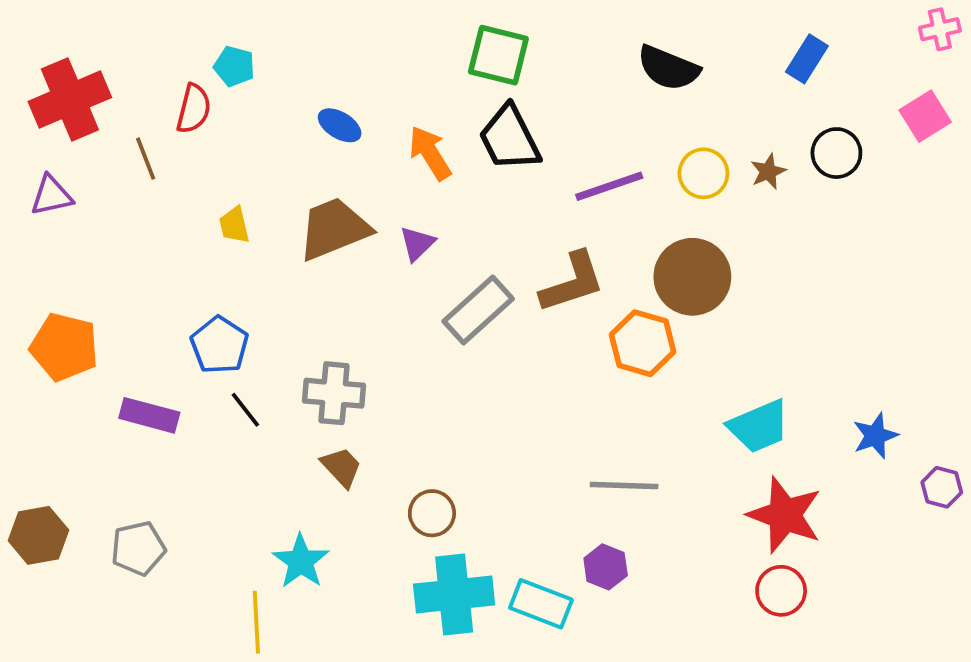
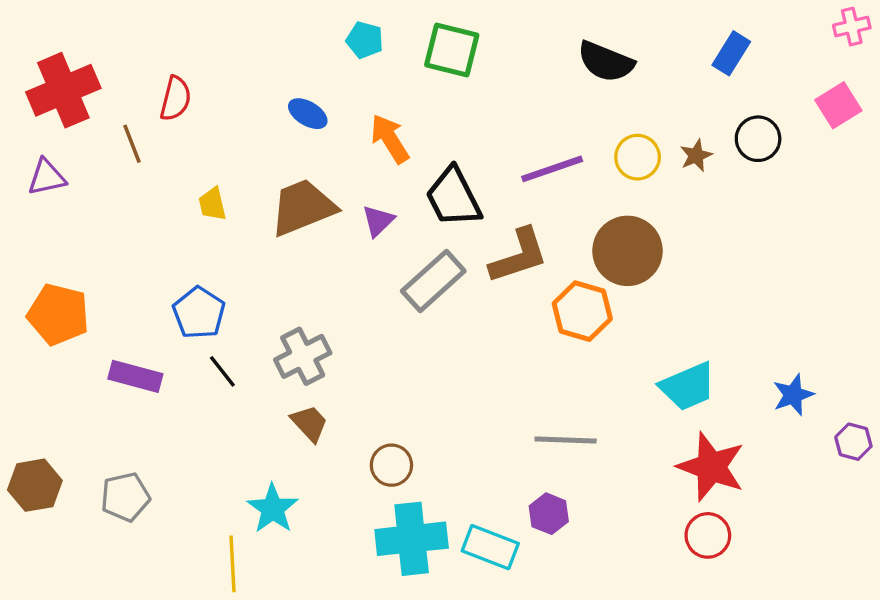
cyan pentagon: (234, 66) -> (365, 40), moved
black trapezoid: (510, 138) -> (453, 197), moved
gray cross: (334, 393) -> (303, 356), turned -32

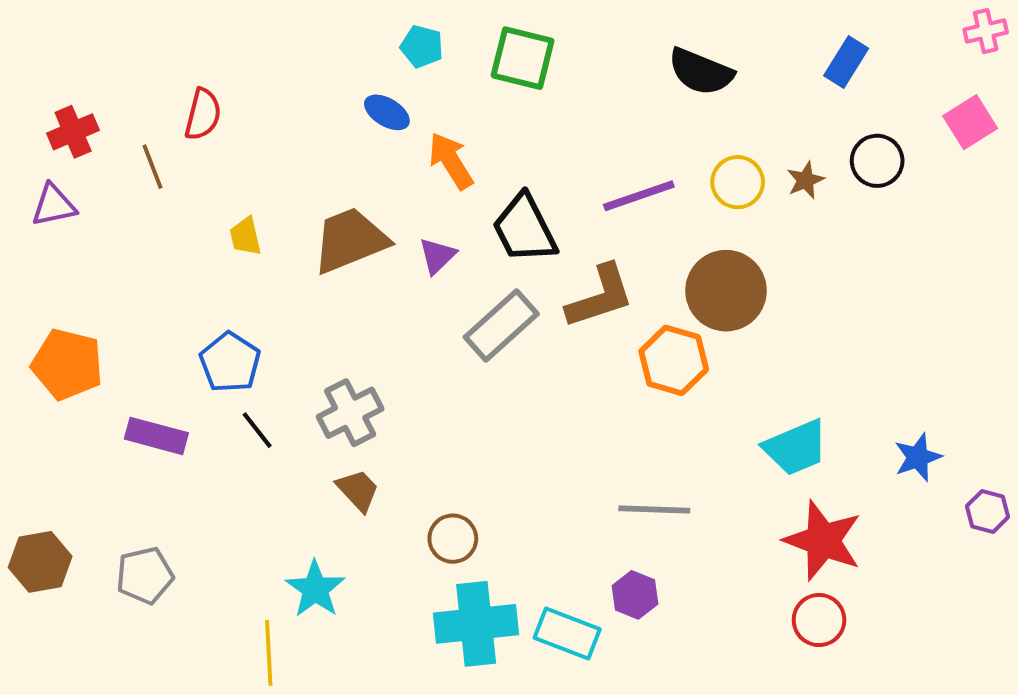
red cross: (63, 90) -> (73, 132), moved, size x0.6
blue ellipse: (308, 114) -> (387, 112), moved

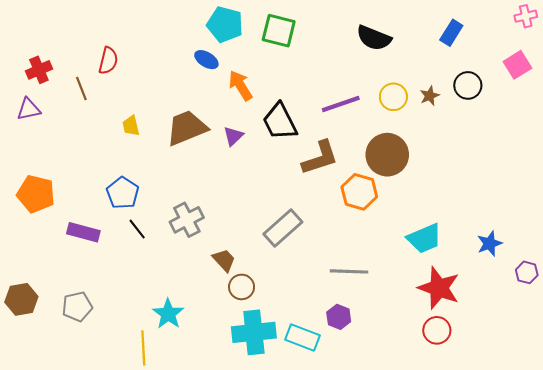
cyan pentagon: (422, 47) -> (225, 24), size x1.6
gray rectangle: (501, 326) -> (283, 228), moved
brown trapezoid: (358, 490) -> (224, 260), moved

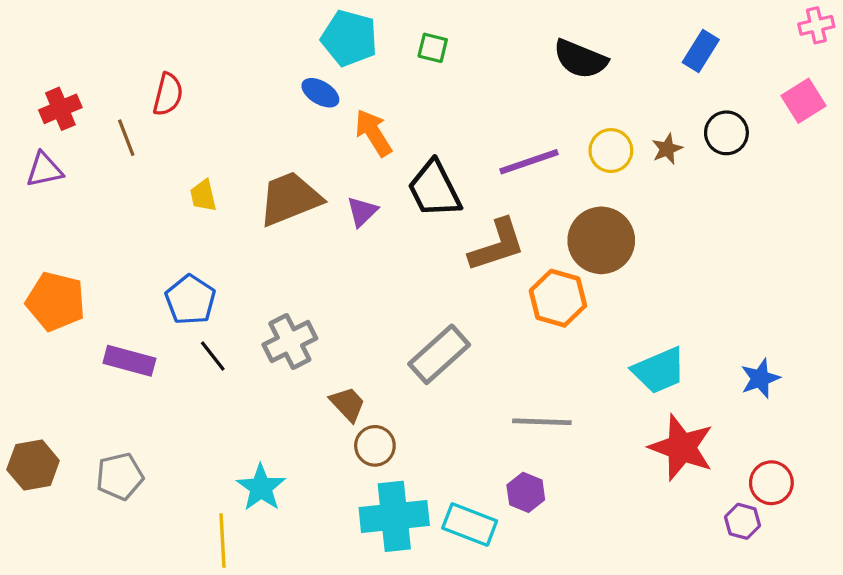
green square: (279, 31) -> (433, 48), size x0.6
purple hexagon: (527, 272) -> (742, 521), moved
red circle: (437, 330) -> (771, 483), moved

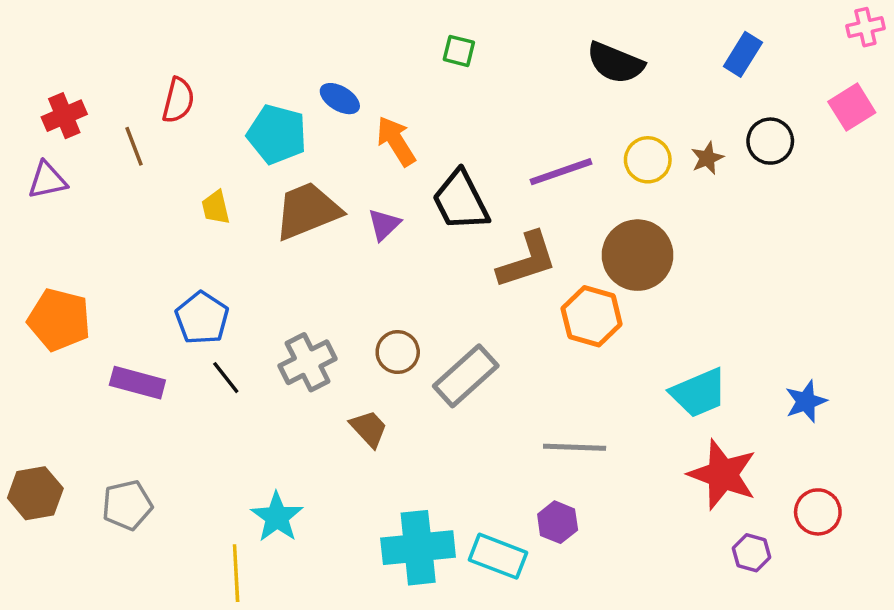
cyan pentagon: (349, 38) -> (277, 134), moved
brown circle: (375, 446) -> (398, 352), moved
purple hexagon: (742, 521) -> (751, 553), moved

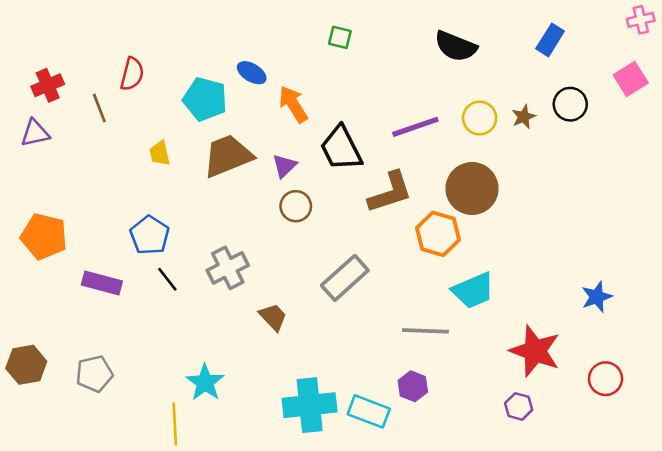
brown circle: (398, 352) -> (296, 206), moved
cyan trapezoid: (699, 393) -> (473, 291), moved
purple hexagon: (751, 553) -> (519, 406), moved

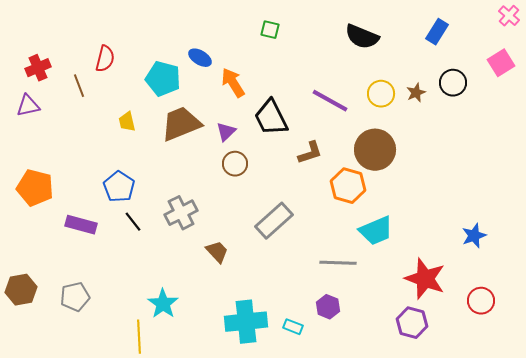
pink cross: (641, 20) -> (509, 16), turned -35
purple line: (415, 127) -> (330, 101), turned 48
brown L-shape: (390, 192) -> (310, 153), size x0.7
purple hexagon: (519, 406) -> (412, 323), size x1.4
cyan rectangle: (369, 411) -> (293, 327), size x0.6

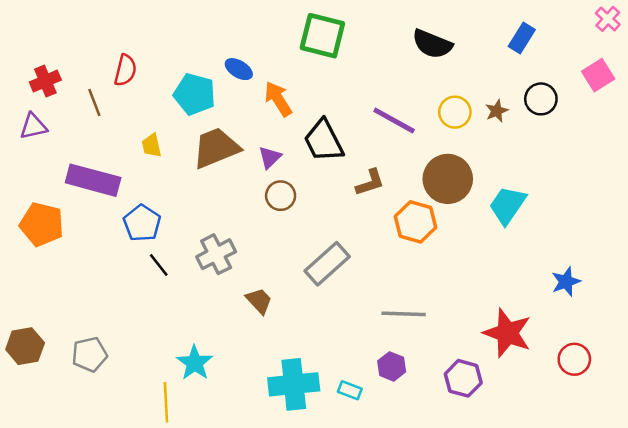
green square: (270, 30) -> (322, 36), size x2.0
purple rectangle: (81, 225) -> (93, 180), moved, size x1.4
cyan trapezoid: (376, 231) -> (507, 205), moved, turned 147
purple hexagon: (412, 323) -> (463, 378), moved

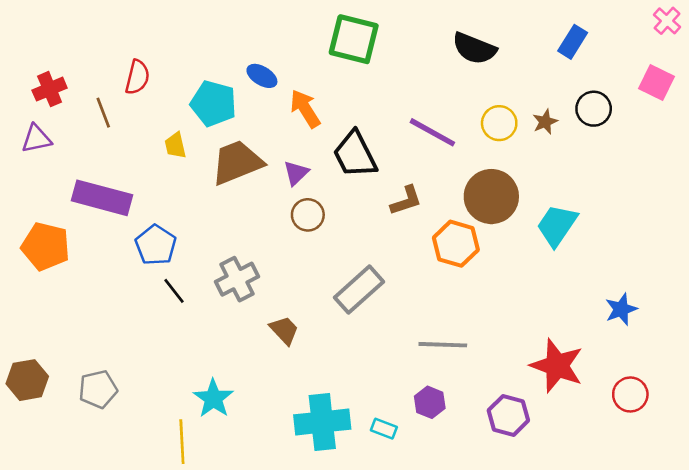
pink square: (598, 75) -> (657, 82), turned -32
yellow trapezoid: (152, 146) -> (175, 145), moved

